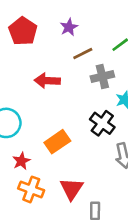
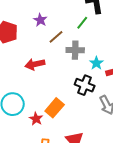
gray cross: (102, 76) -> (75, 50), turned 30
red star: (21, 161) -> (36, 119), moved

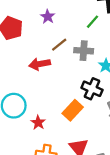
brown line: (56, 37) -> (59, 45), moved
orange rectangle: (55, 108) -> (73, 110), moved

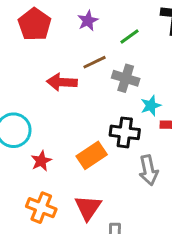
green line: (92, 22) -> (129, 37), moved
black cross: (92, 89) -> (125, 132), turned -30

